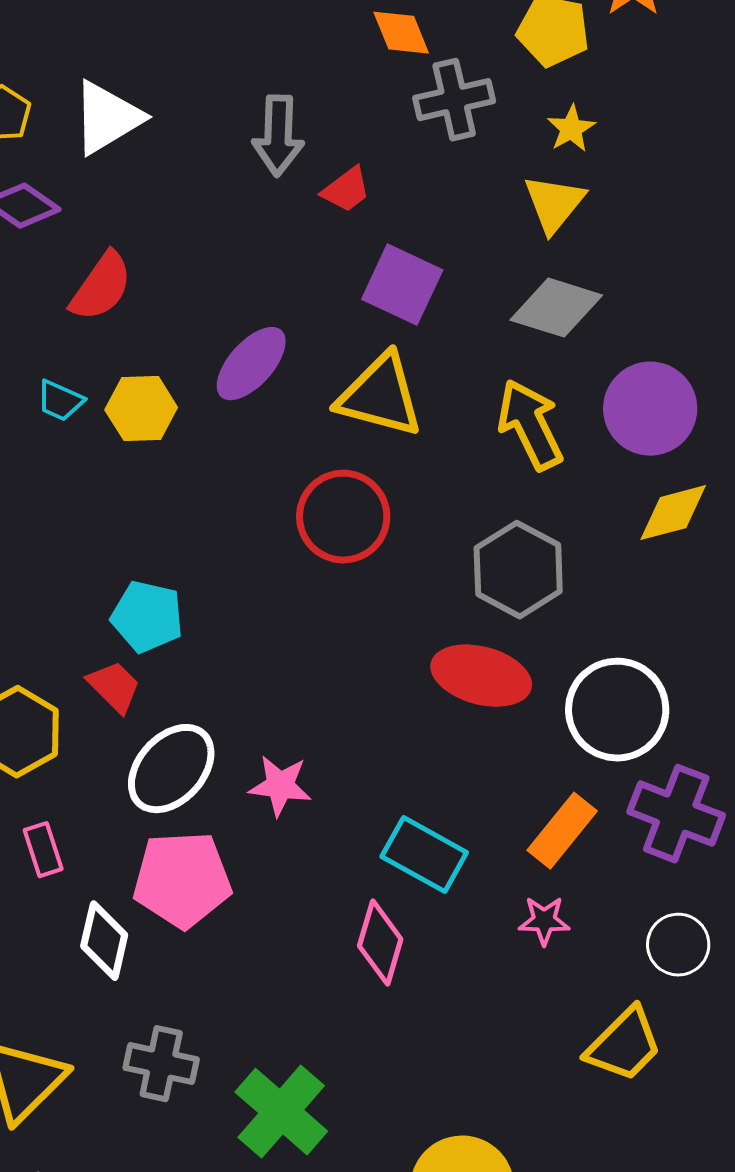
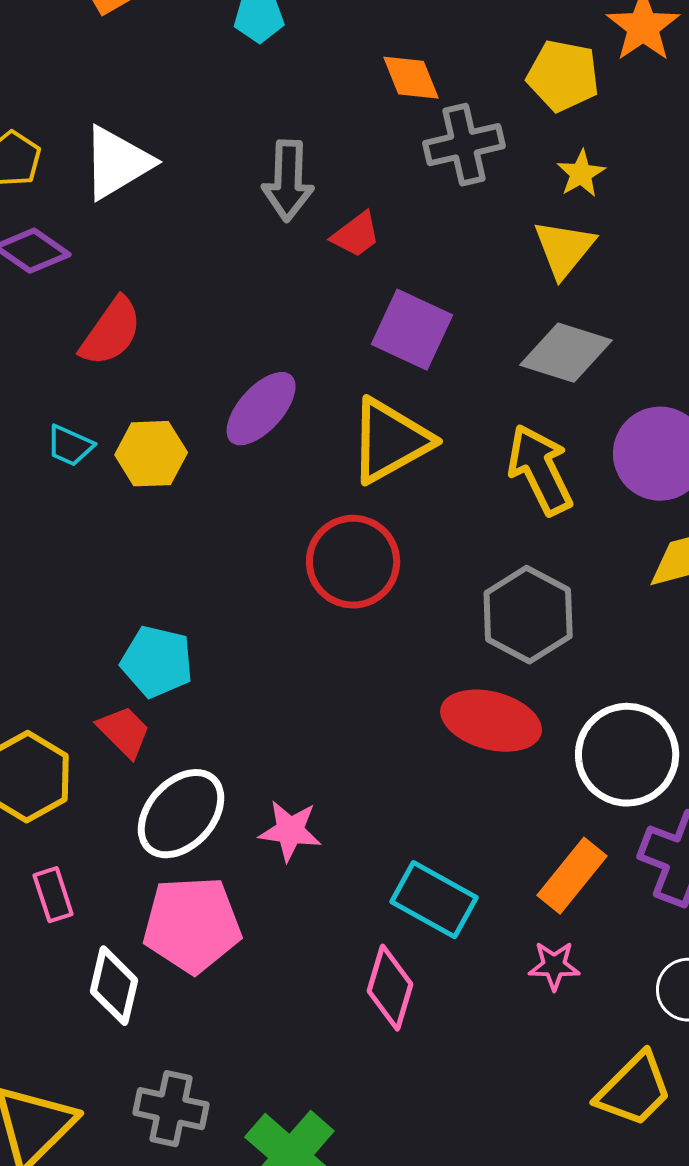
yellow triangle: (380, 396) -> (390, 441), turned -44

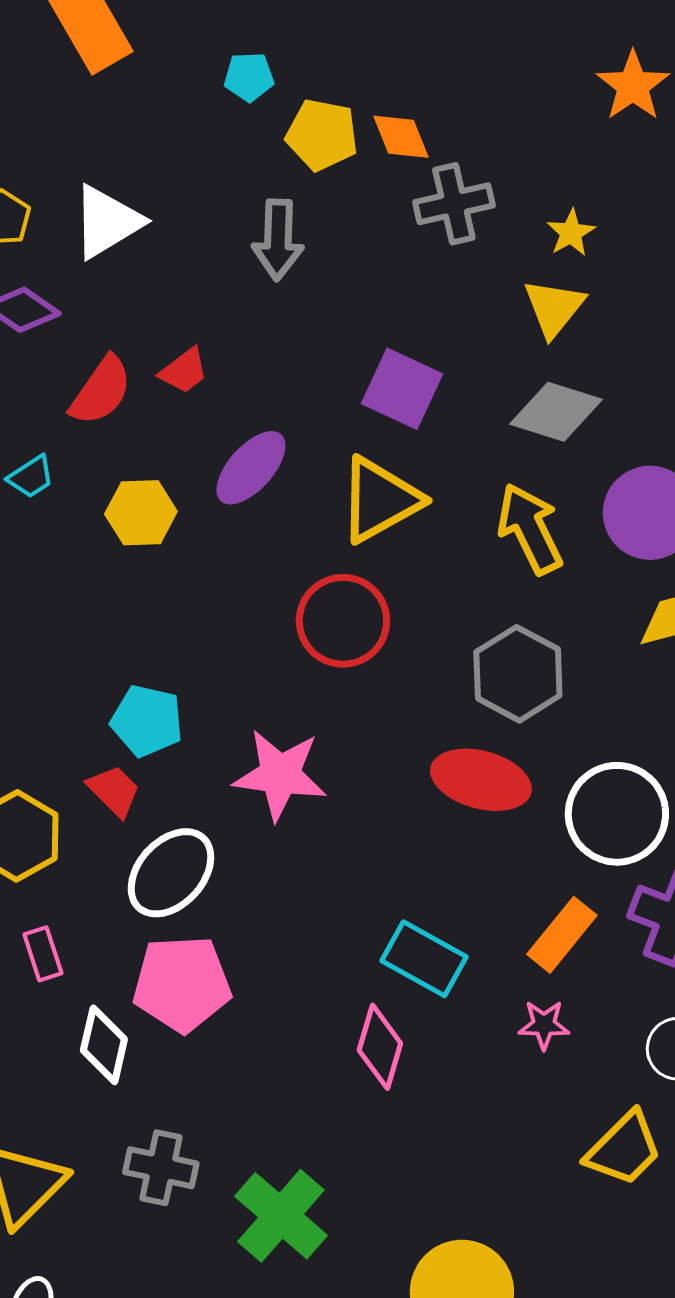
yellow pentagon: (563, 76) -> (322, 135), moved
red trapezoid: (356, 235) -> (184, 371), moved
cyan trapezoid: (70, 446) -> (31, 477), moved, turned -57
pink star: (290, 831) -> (280, 775), moved, size x1.5

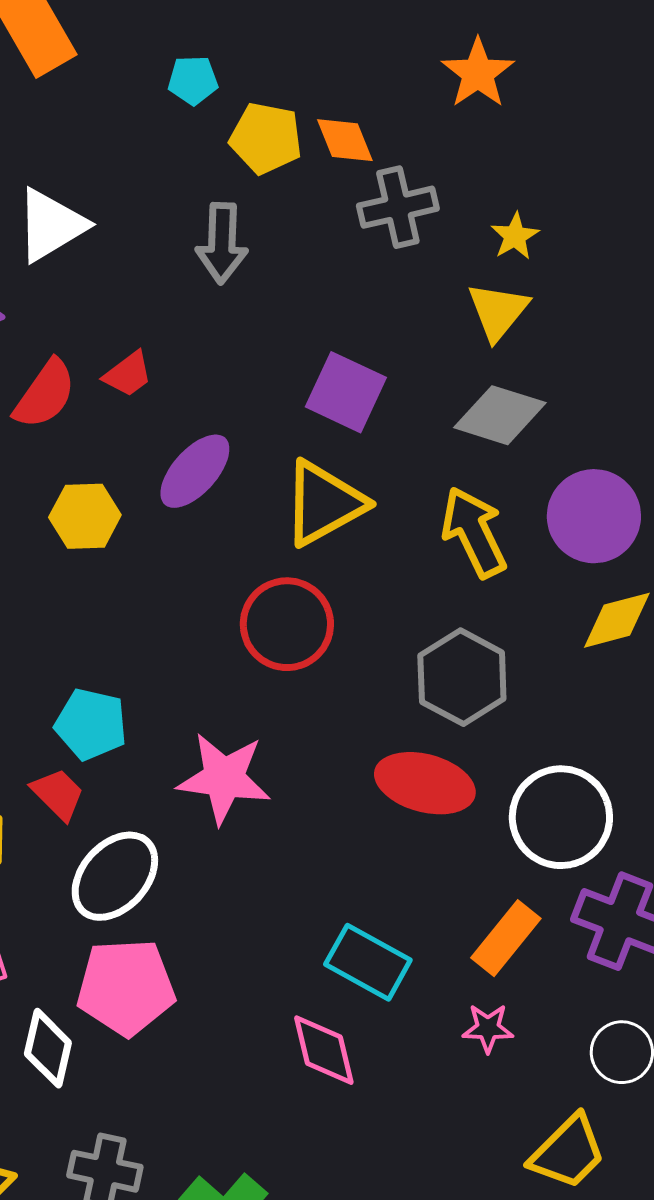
orange star: (633, 86) -> (478, 73), moved
pink diamond: (380, 1047) -> (324, 1050), turned -30

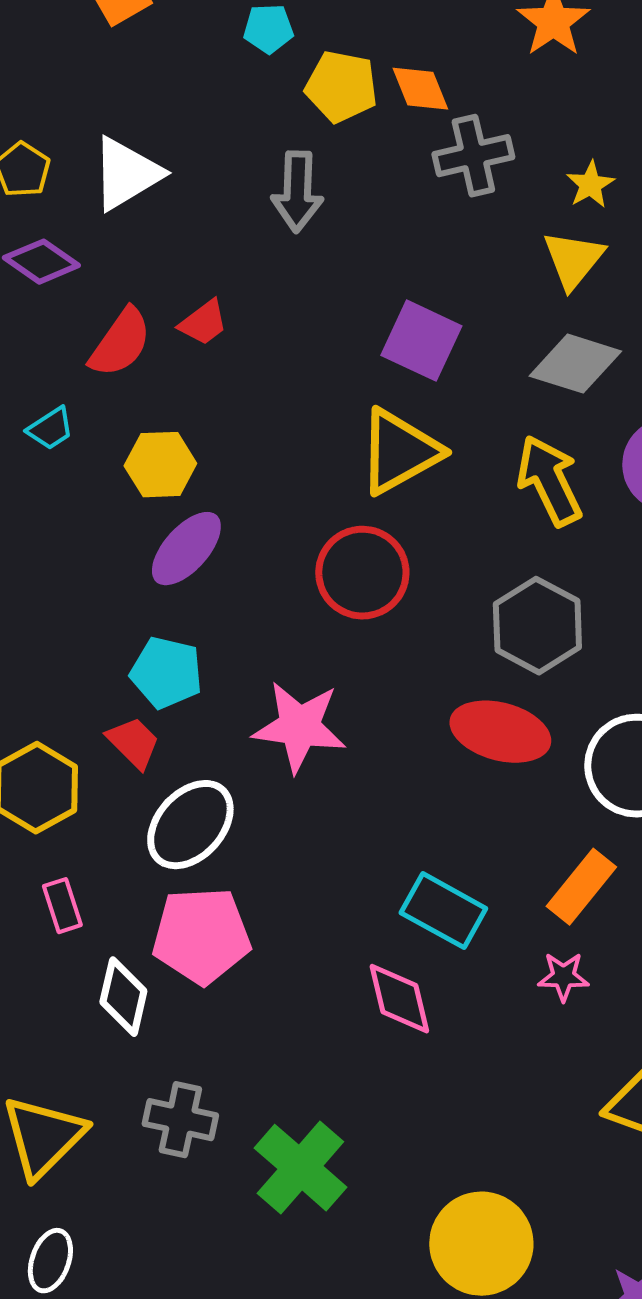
purple ellipse: (195, 471) -> (186, 549), moved

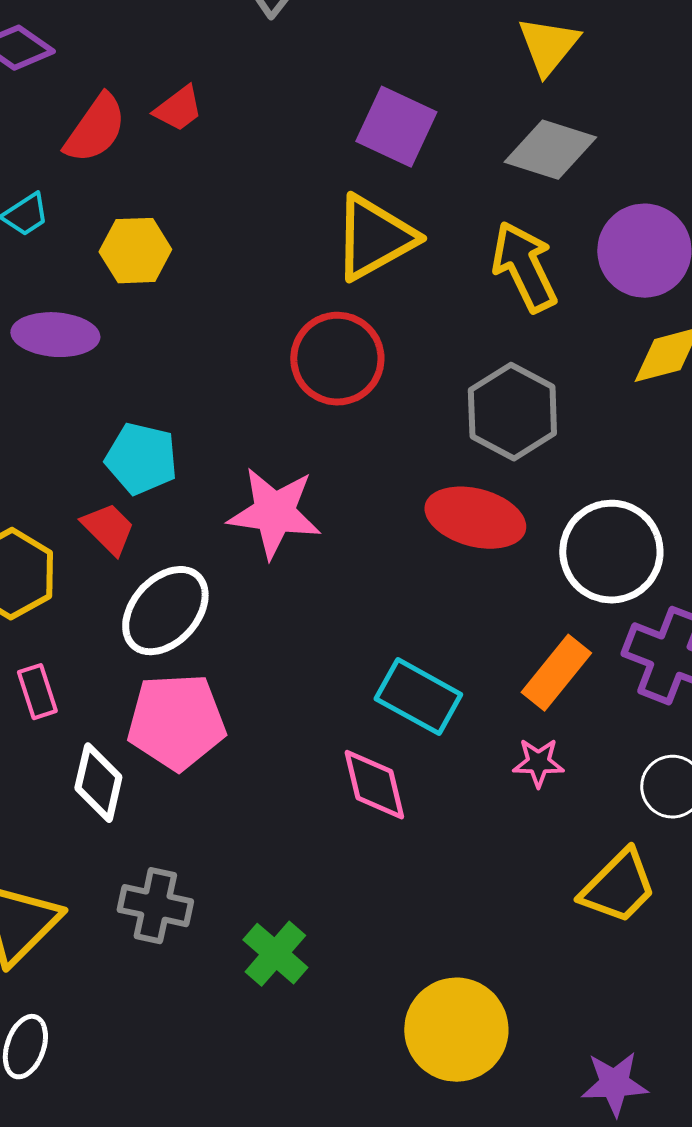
purple ellipse: (186, 549) -> (55, 335), moved, turned 52
green cross: (300, 1168) -> (275, 954), size x0.7

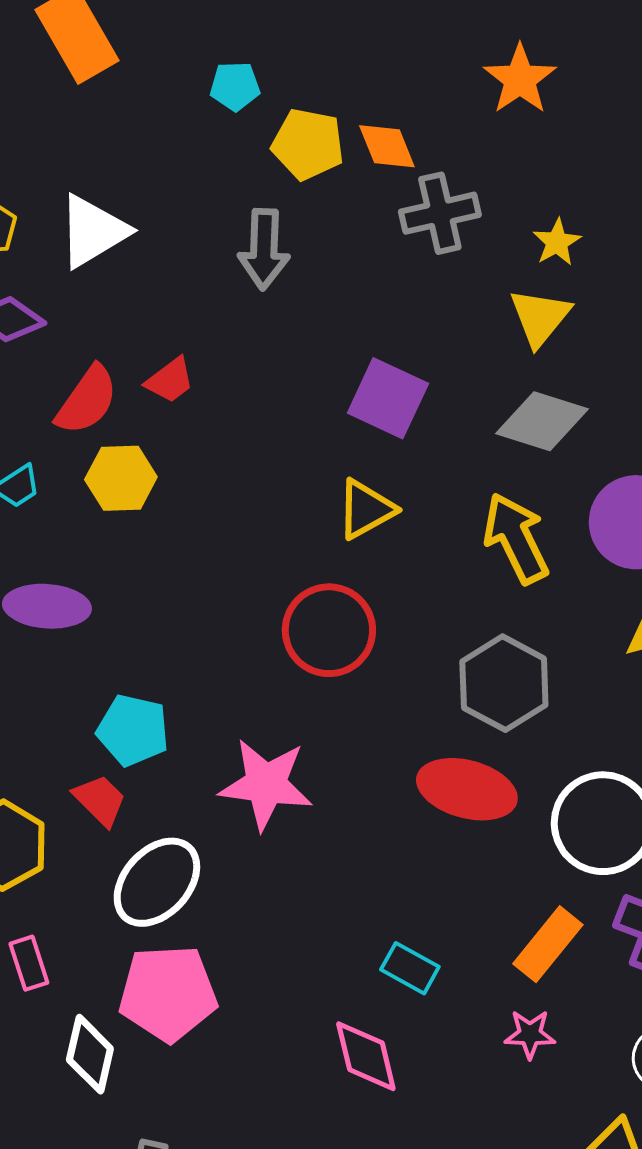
yellow triangle: (374, 238) -> (366, 509), size x0.7
yellow hexagon: (135, 251) -> (121, 478), moved
cyan rectangle: (418, 697) -> (410, 968), size x0.7

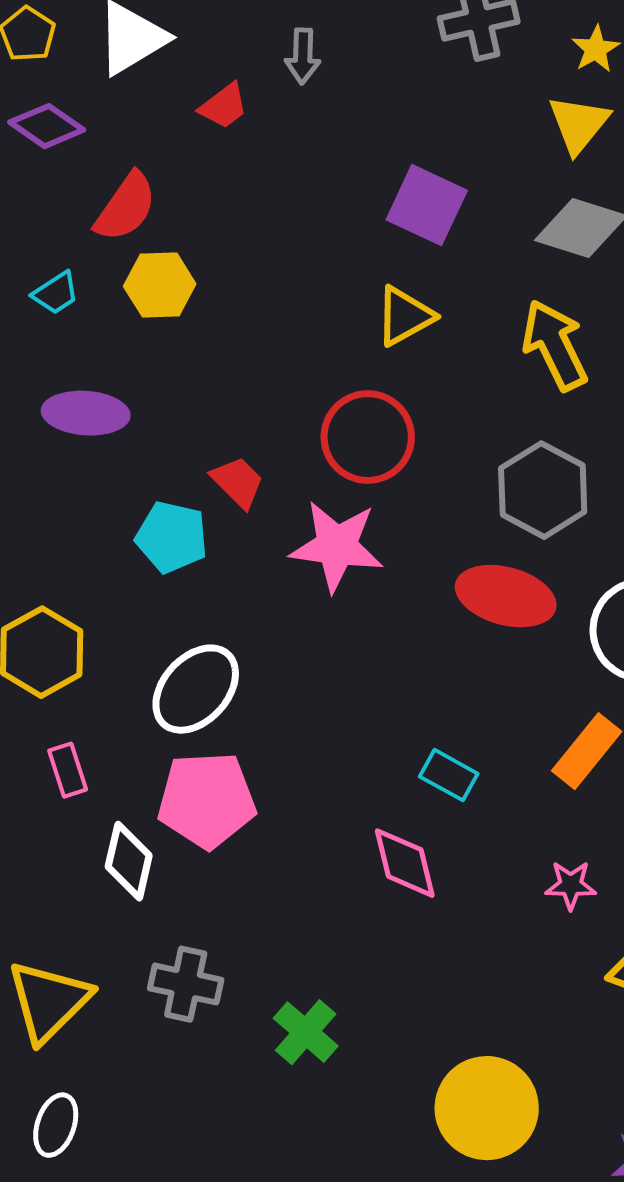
gray arrow: (264, 249) -> (303, 56), size x0.7
red trapezoid: (170, 380) -> (224, 106), moved
pink star: (266, 784) -> (337, 546), moved
red trapezoid: (100, 800) -> (238, 482), moved
pink star: (530, 1034) -> (571, 885), moved

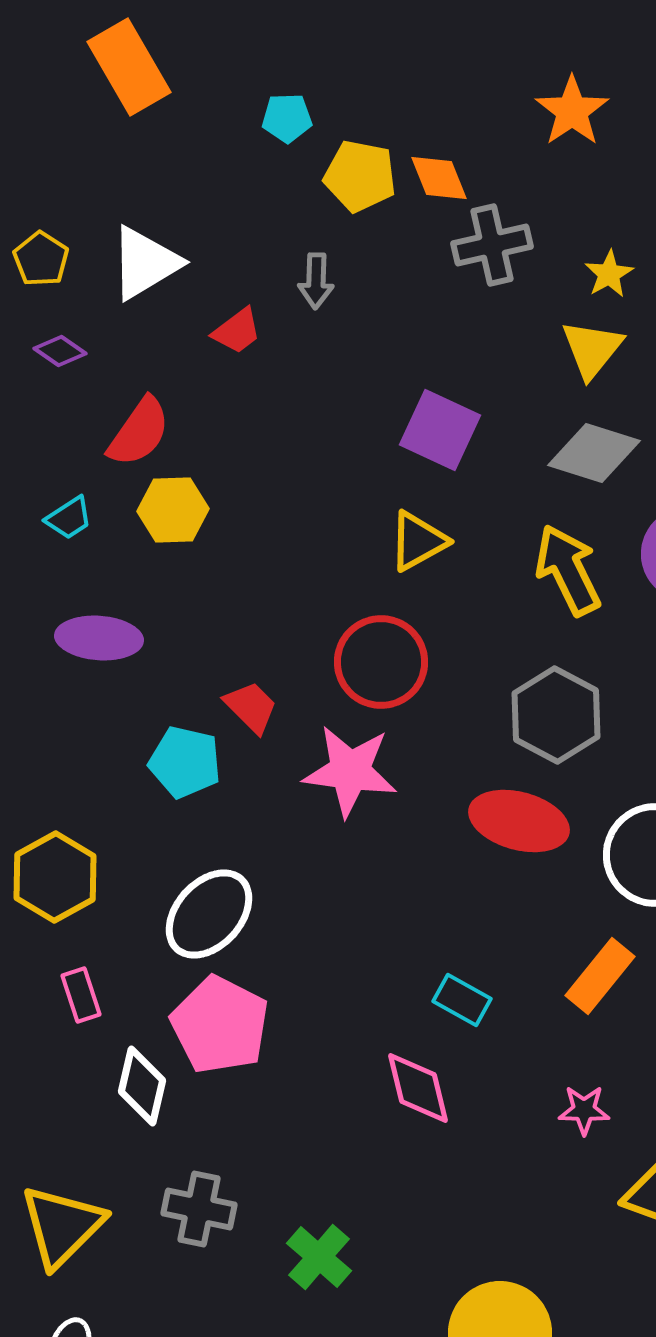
purple diamond: (47, 126) -> (60, 351), size x0.7
pink pentagon: (207, 800) -> (220, 1025), turned 30

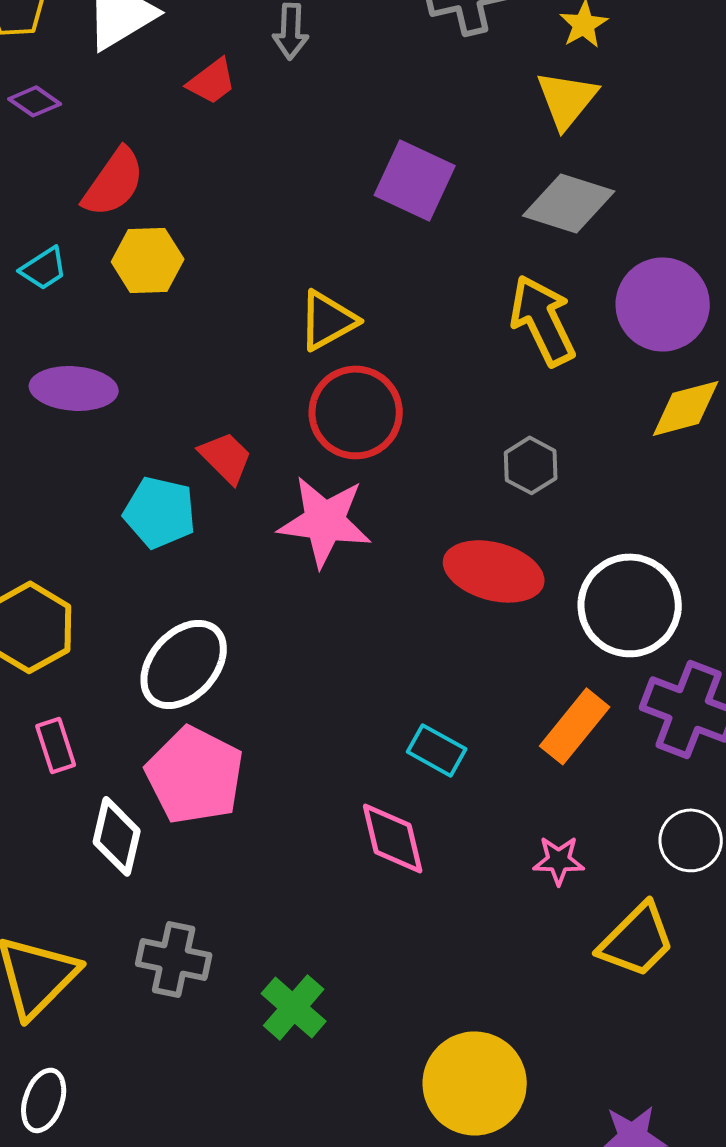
yellow triangle: (418, 541) -> (328, 320), moved
gray hexagon: (556, 715) -> (531, 465), size x0.6

